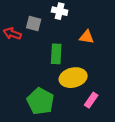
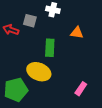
yellow ellipse: (73, 78) -> (39, 72), moved, turned 35
green pentagon: (40, 101) -> (16, 90), moved, turned 30

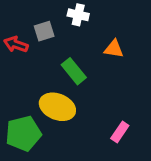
gray square: (30, 21) -> (44, 31), turned -32
green rectangle: (50, 48) -> (74, 71), turned -42

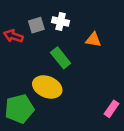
white cross: (78, 15) -> (61, 22), moved
pink rectangle: (120, 132) -> (111, 109), moved

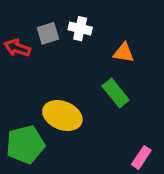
green rectangle: (61, 58) -> (116, 93), moved
pink rectangle: (111, 109) -> (141, 157), moved

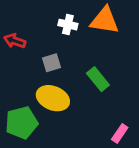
gray square: (48, 33) -> (52, 63), moved
orange triangle: (124, 53) -> (105, 20), moved, size x1.6

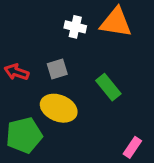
red arrow: (15, 41) -> (17, 72), moved

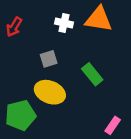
red arrow: (17, 72) -> (14, 27), moved, turned -78

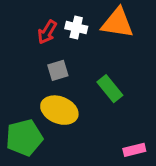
red arrow: (14, 27) -> (47, 32), moved
pink rectangle: (113, 125) -> (134, 150), turned 42

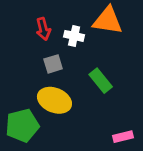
white cross: (76, 27) -> (74, 36), moved
red arrow: (47, 32) -> (43, 29), turned -45

